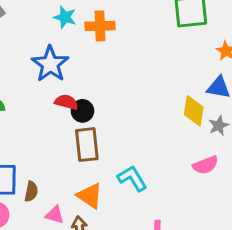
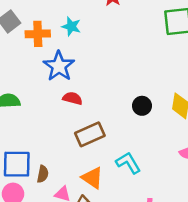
orange cross: (100, 26) -> (38, 34), moved
black circle: (82, 111) -> (142, 106), moved
brown rectangle: (87, 145) -> (90, 134), turned 72

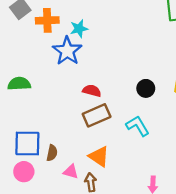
cyan star: (71, 26) -> (79, 29), moved, turned -30
red semicircle: (73, 98) -> (92, 91), moved
cyan L-shape: (128, 163) -> (138, 126), moved

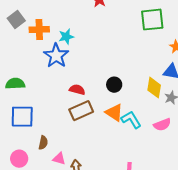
black circle: (146, 88) -> (114, 85), moved
cyan L-shape: (138, 126) -> (131, 120), moved
blue square: (27, 144) -> (22, 117), moved
orange triangle: (99, 156) -> (114, 113), moved

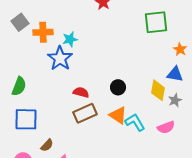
green semicircle: (15, 84) -> (19, 86), turned 114
brown semicircle: (43, 143) -> (47, 145), turned 32

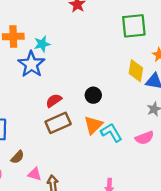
yellow diamond: (158, 90) -> (136, 71), moved
red semicircle: (81, 92) -> (54, 101), turned -49
orange triangle: (118, 115) -> (93, 125), turned 42

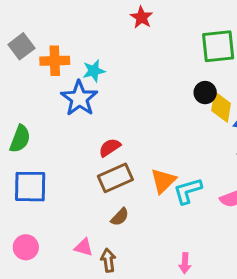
black circle: (93, 95) -> (205, 93), moved
cyan L-shape: (111, 133) -> (188, 191), turned -75
brown semicircle: (18, 157) -> (120, 217), moved

